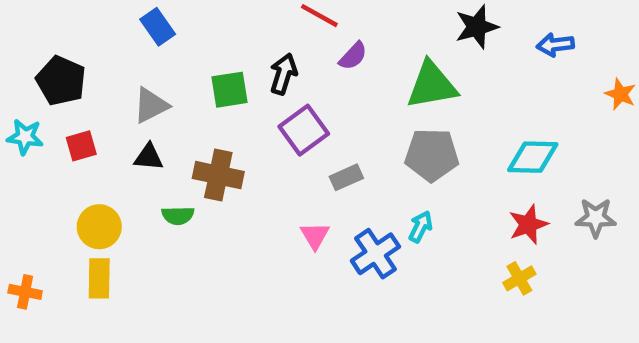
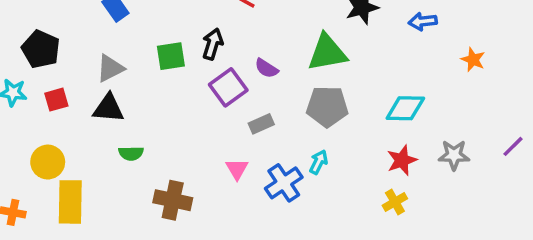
purple semicircle: (353, 56) -> (266, 68), moved, turned 80
black triangle: (149, 157) -> (108, 108), size x1.4
brown cross: (218, 175) -> (173, 200), moved
yellow circle: (99, 227) -> (48, 162), moved
yellow rectangle: (99, 278) -> (70, 202), size x1.4

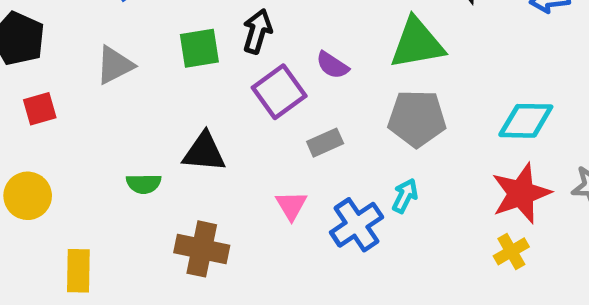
black triangle: (108, 108) -> (204, 152), moved
red star: (402, 160) -> (521, 193), size x1.4
yellow rectangle: (70, 202) -> (78, 271), moved, size x0.7

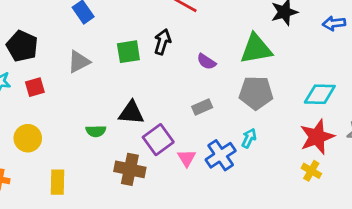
purple square: (279, 92) -> (158, 140), moved
pink triangle: (291, 205) -> (187, 158), moved
yellow cross: (511, 251) -> (311, 171), turned -30

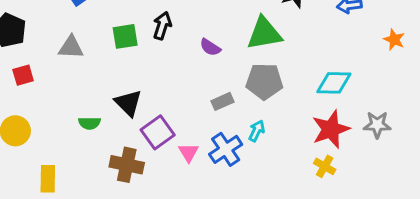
gray triangle: (79, 62) -> (71, 47), turned 30
gray rectangle: (202, 107) -> (223, 101), moved
black triangle: (131, 113) -> (128, 103), turned 40

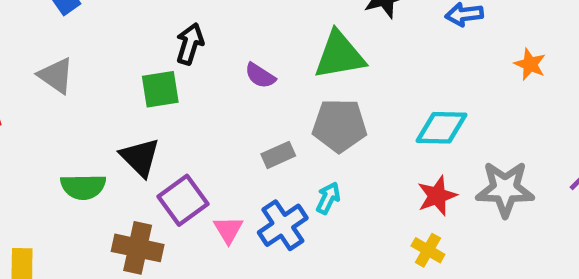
green square: (125, 36) -> (160, 89), moved
gray triangle: (71, 47) -> (56, 76), turned 32
green semicircle: (90, 123) -> (83, 187), size x1.4
gray star: (377, 125) -> (505, 189), size x1.4
red star: (331, 129) -> (437, 196), size x0.7

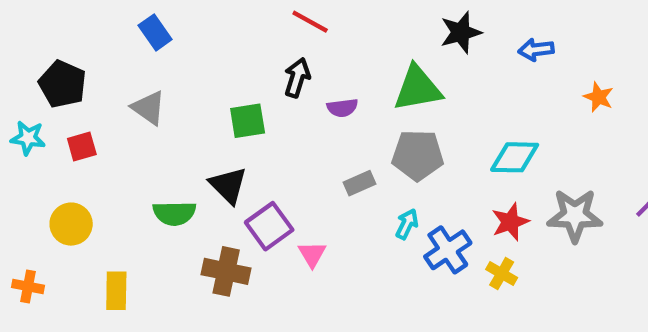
black arrow: (190, 44) -> (297, 78), moved
purple semicircle: (260, 76) -> (342, 108), turned -40
blue cross: (283, 225) -> (448, 250), moved

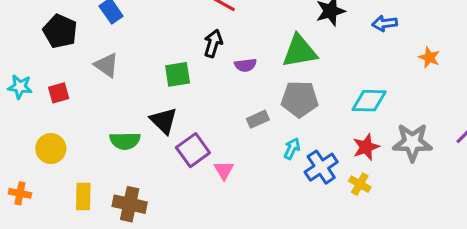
black pentagon: (62, 84) -> (60, 31), moved
brown cross: (226, 271) -> (130, 204), moved

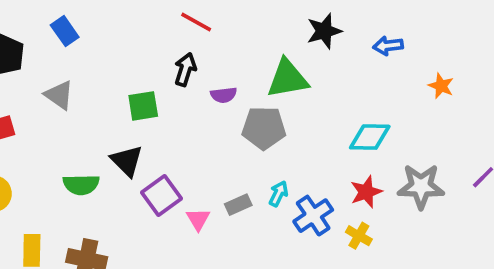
gray pentagon: (300, 99) -> (264, 128), moved
gray rectangle: (258, 119) -> (238, 205), moved

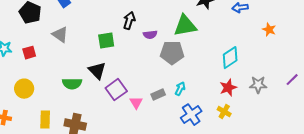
cyan diamond: (370, 137) -> (230, 58), turned -35
gray star: (421, 186) -> (258, 85), size x0.7
blue cross: (313, 216) -> (191, 115), moved

